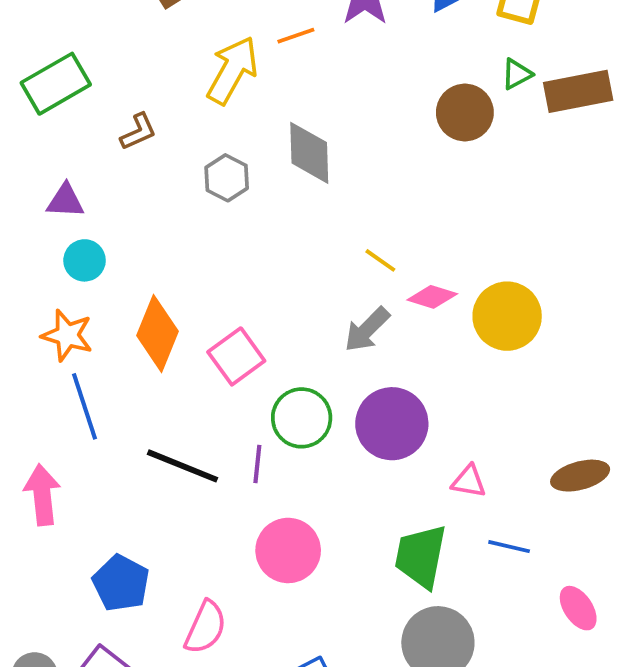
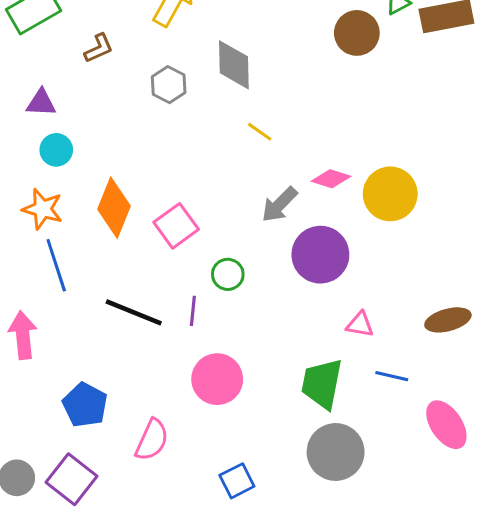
yellow line: (380, 260) -> (260, 132), moved
green circle: (302, 418) -> (228, 274), size x0.7
purple circle: (392, 424) -> (320, 255), moved
pink ellipse: (578, 608) -> (446, 425), size x1.4

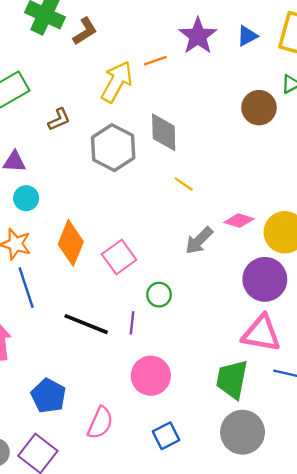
gray hexagon: (169, 85) -> (113, 148), size x1.6
purple circle: (320, 255) -> (265, 279), moved
pink triangle: (360, 324) -> (261, 333), size x1.8
blue square: (237, 481) -> (166, 436), moved

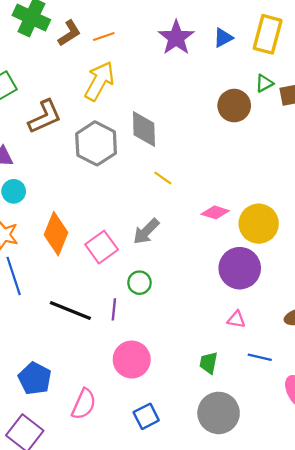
orange line: (155, 61) -> (104, 37), moved
brown L-shape: (59, 119) -> (45, 117), size x1.6
gray arrow: (199, 241) -> (146, 231), moved
pink triangle: (261, 333) -> (236, 319), size x0.5
green trapezoid: (232, 379) -> (209, 363), size x0.6

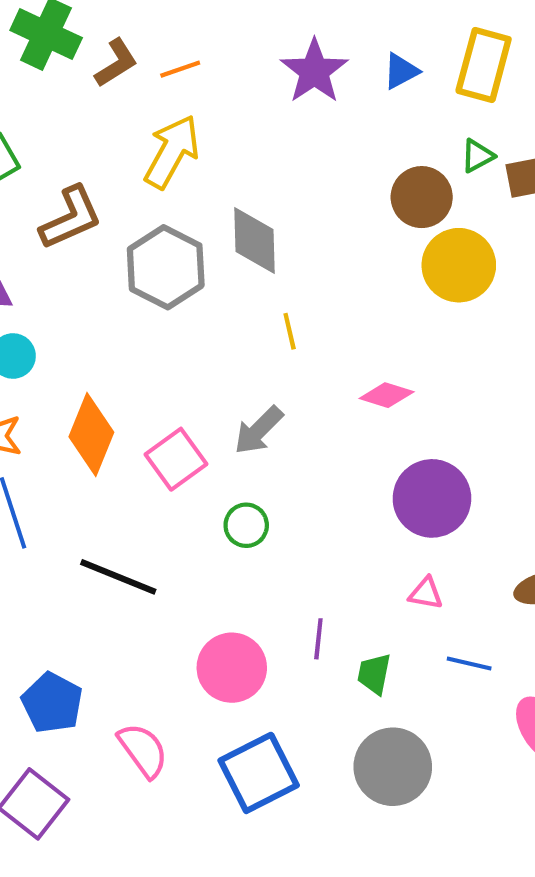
yellow line: (163, 178) -> (290, 331), turned 42
yellow circle: (259, 224) -> (459, 265), moved
purple line: (114, 309) -> (318, 639), moved
pink semicircle: (84, 404) -> (143, 750), turned -60
blue square: (146, 416) -> (259, 773), size x1.6

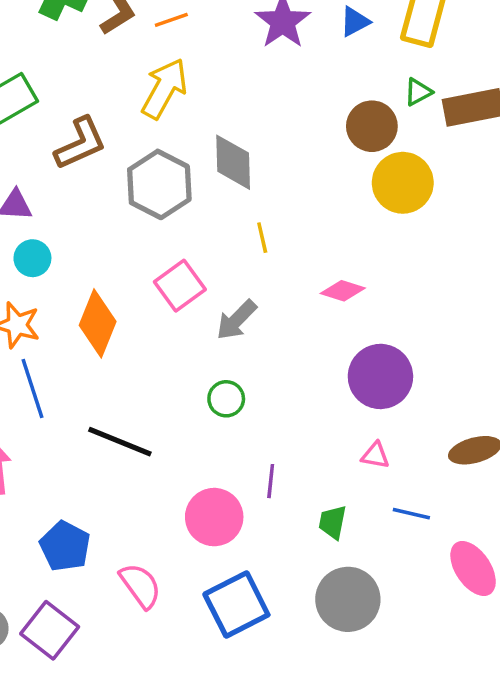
pink square: (176, 459) -> (180, 286), moved
purple line: (318, 639) -> (271, 481), moved

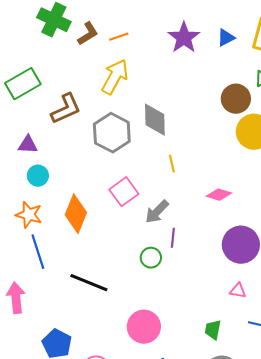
purple line: (271, 481) -> (173, 238), moved

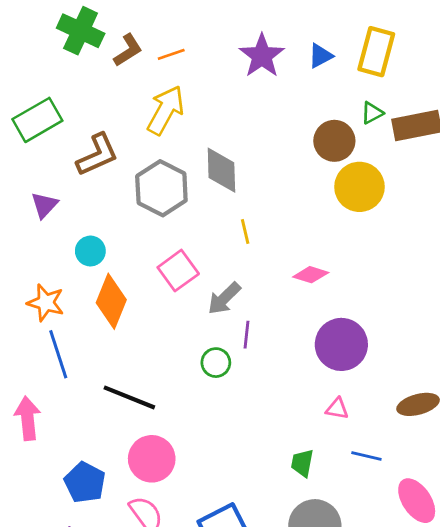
purple triangle: (28, 145) -> (44, 205), turned -50
cyan circle: (38, 176) -> (90, 251), moved
pink circle: (144, 327) -> (152, 459), moved

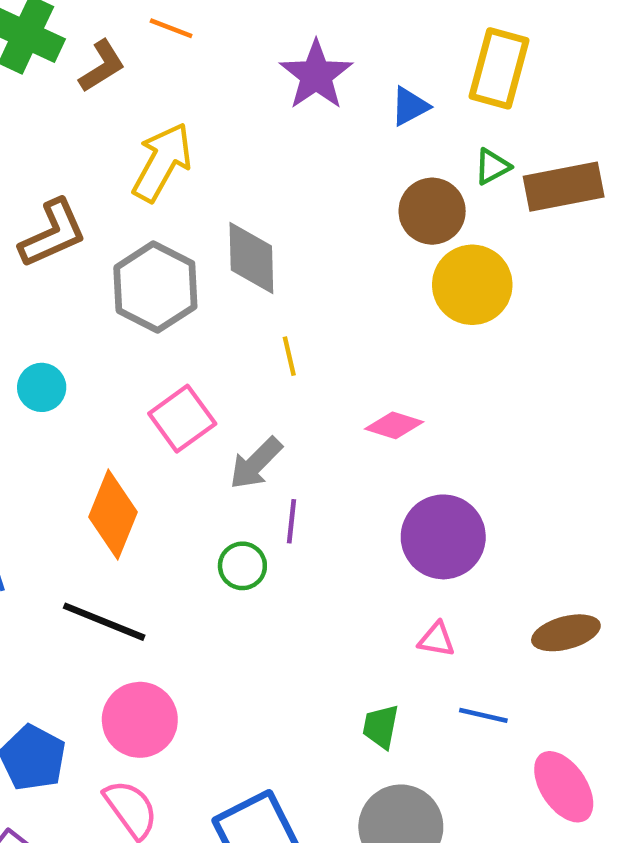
orange line: (171, 54) -> (171, 28), moved, turned 40
blue triangle: (320, 56) -> (410, 106), moved
orange diamond: (111, 301) -> (113, 515), moved

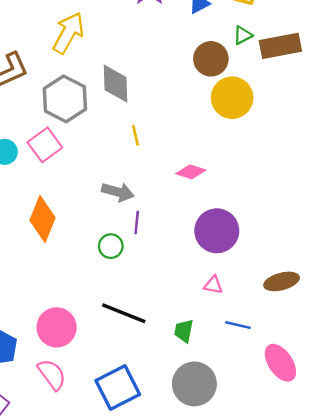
pink square: (182, 419) -> (45, 145), moved
gray arrow: (256, 463) -> (118, 192), turned -120
black line: (104, 622) -> (124, 313), moved

